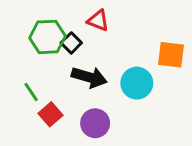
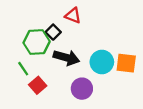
green hexagon: (48, 37) -> (37, 42), moved
orange square: (171, 55) -> (126, 63), moved
purple circle: (95, 123) -> (82, 89), moved

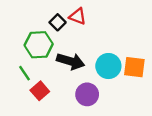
black square: (53, 32) -> (58, 22), moved

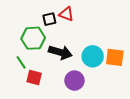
black square: (58, 22) -> (49, 19), turned 32
red square: (40, 91) -> (34, 77), turned -35

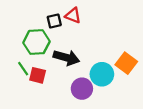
cyan circle: (93, 56) -> (102, 74), moved
orange square: (115, 57) -> (126, 63), turned 30
red square: (34, 77) -> (38, 75), moved

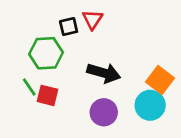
red triangle: (73, 15) -> (92, 19), turned 42
black arrow: (66, 58) -> (104, 73), moved
cyan circle: (102, 74) -> (150, 105), moved

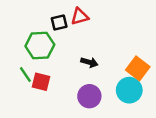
red triangle: (92, 19) -> (80, 16), turned 42
black arrow: (104, 73) -> (89, 62), size x0.6

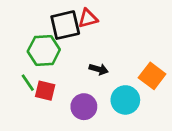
black square: (59, 22) -> (65, 25), size x1.6
cyan circle: (129, 90) -> (125, 100), moved
purple circle: (89, 96) -> (84, 107), moved

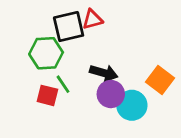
black arrow: (99, 69) -> (104, 73), size x1.4
green line: (28, 83) -> (63, 84), moved
purple circle: (84, 107) -> (111, 94), moved

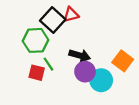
black square: (69, 26) -> (53, 20), turned -35

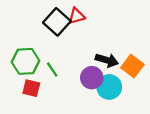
green hexagon: (36, 40) -> (26, 61), moved
black arrow: (80, 55) -> (107, 60), moved
red square: (37, 73) -> (31, 88), moved

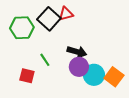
black arrow: (107, 60) -> (77, 52), moved
green hexagon: (26, 61) -> (22, 28), moved
orange square: (132, 66) -> (114, 77), moved

